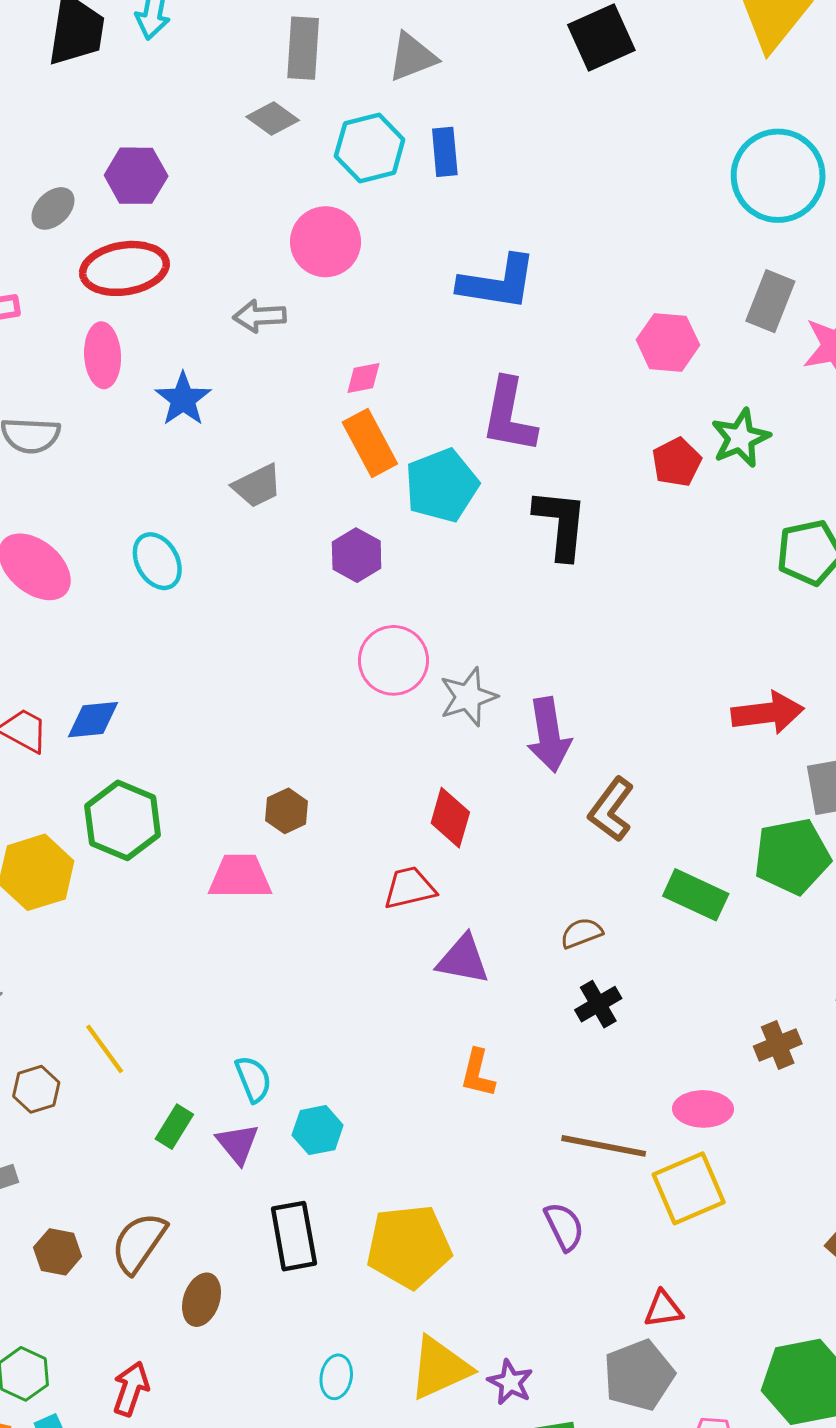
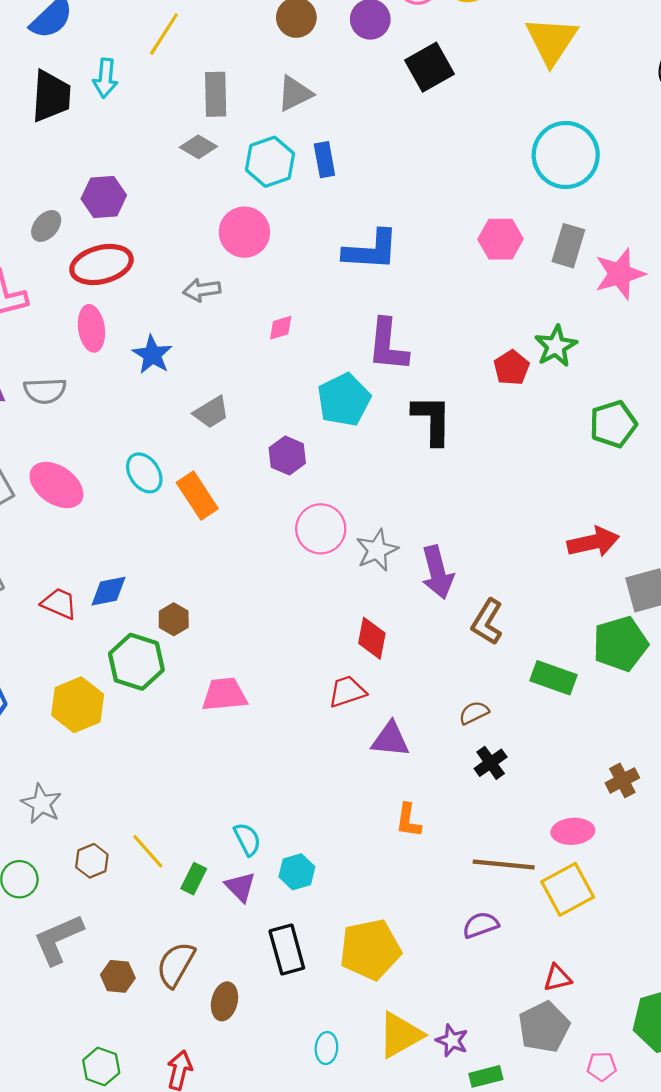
pink hexagon: (668, 342) -> (501, 239), moved
orange rectangle: (370, 443) -> (197, 496), moved
brown hexagon: (287, 811) -> (174, 619), moved
yellow line: (105, 1049) -> (148, 851), moved
purple semicircle: (564, 1227) -> (481, 925), turned -78

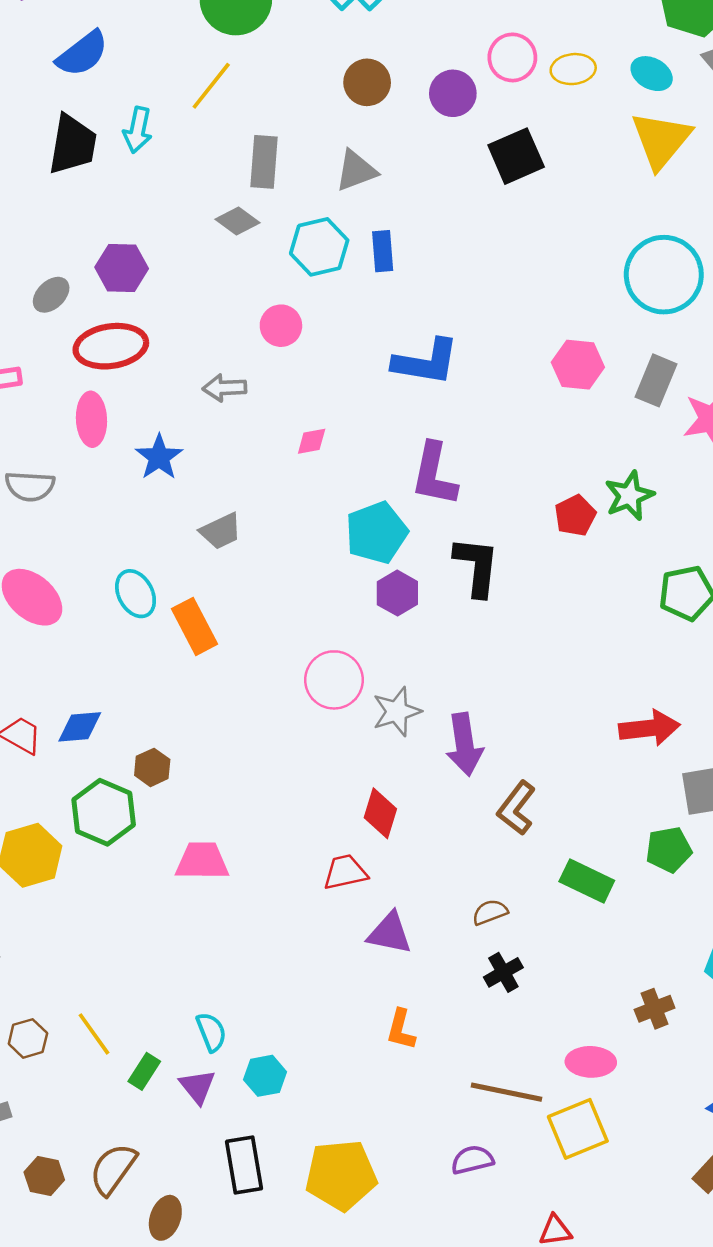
pink circle: (244, 232) -> (281, 326), size x0.7
purple hexagon: (287, 455) -> (397, 593), moved
green pentagon: (620, 644) -> (669, 850), size x0.7

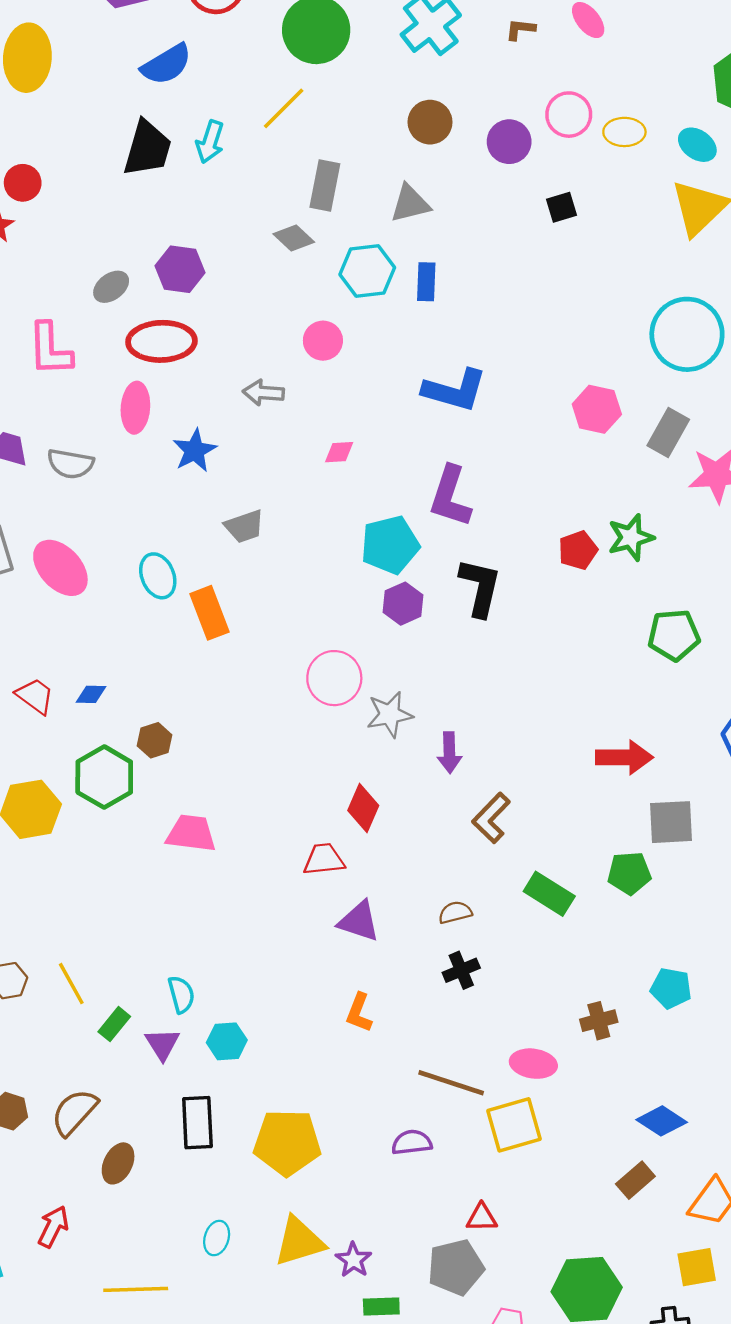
black square: (516, 156) -> (561, 207), size x0.6
blue diamond: (80, 727) -> (91, 694), size x0.7
purple arrow: (464, 744) -> (449, 753), size x0.7

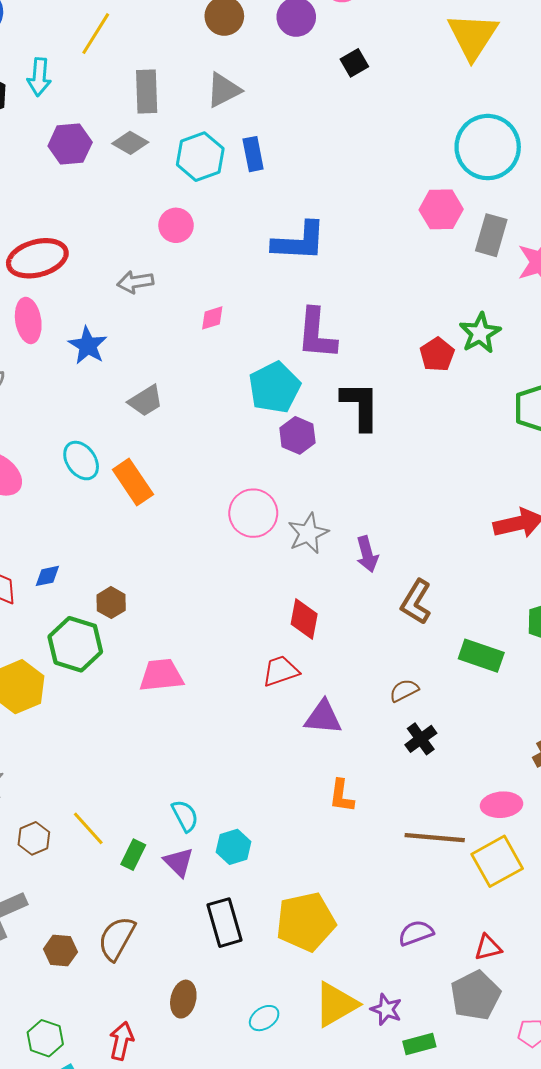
purple hexagon: (180, 269) -> (70, 144), moved
pink hexagon: (597, 409) -> (441, 209), moved
purple semicircle: (412, 1142) -> (416, 933), moved
brown ellipse: (118, 1163) -> (183, 999), moved
cyan ellipse: (217, 1238) -> (264, 1018), turned 52

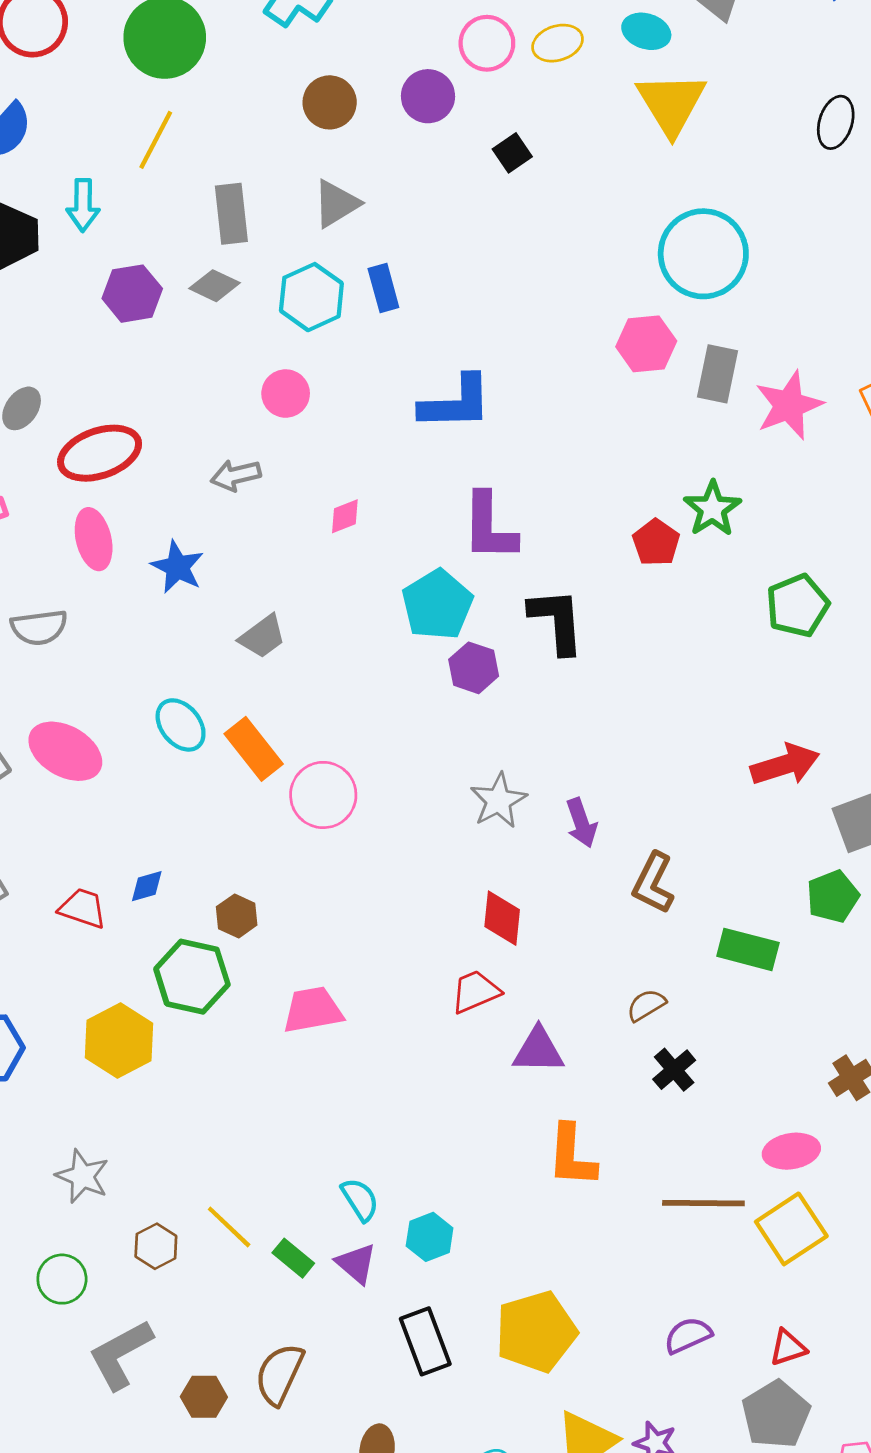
pink circle: (253, 513) -> (323, 795), moved
orange L-shape: (341, 796) -> (572, 1156), size x1.4
green rectangle: (133, 855) -> (293, 1258), turned -72

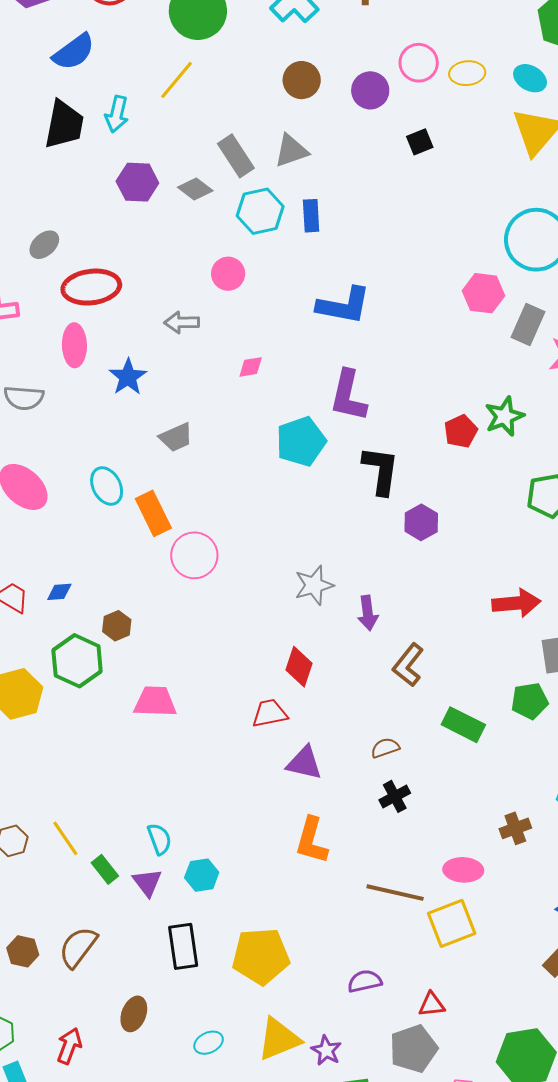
gray rectangle: (231, 214) -> (236, 156), moved, turned -39
purple hexagon: (474, 668) -> (421, 522), moved

